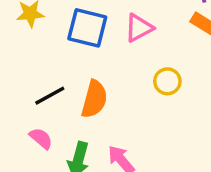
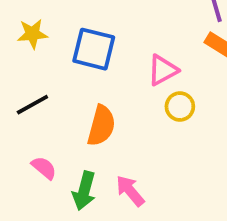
pink triangle: (139, 28) -> (163, 70), moved
black line: (50, 96) -> (32, 105), moved

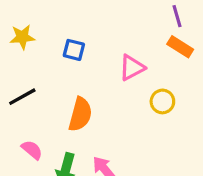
blue square: (94, 49) -> (74, 50), size x0.6
yellow circle: (180, 107) -> (162, 101), moved

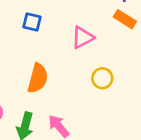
yellow circle: (162, 101) -> (102, 78), moved

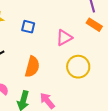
yellow circle: (102, 78) -> (78, 67), size x1.5

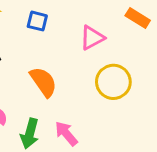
orange semicircle: (32, 67) -> (43, 82), turned -50

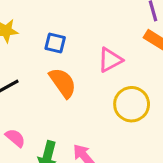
orange semicircle: (43, 82) -> (63, 83), moved

